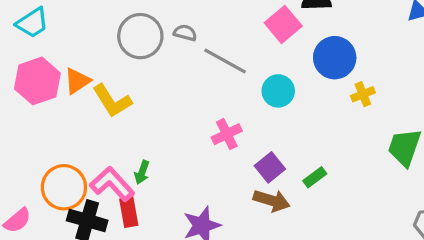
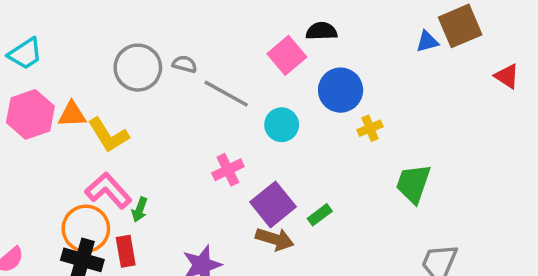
orange triangle: (77, 81) -> (72, 114), turned 32
purple square: (270, 167) -> (273, 204), size x1.4
pink L-shape: (112, 184) -> (108, 191), moved
orange circle: (64, 187) -> (86, 229), moved

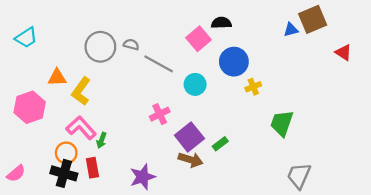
pink hexagon: (30, 114) -> (30, 107), moved
yellow L-shape: (108, 135) -> (81, 91), turned 68
orange circle: (86, 229) -> (66, 153), size x0.7

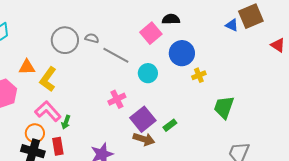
blue triangle: (291, 30) -> (232, 25), turned 40

